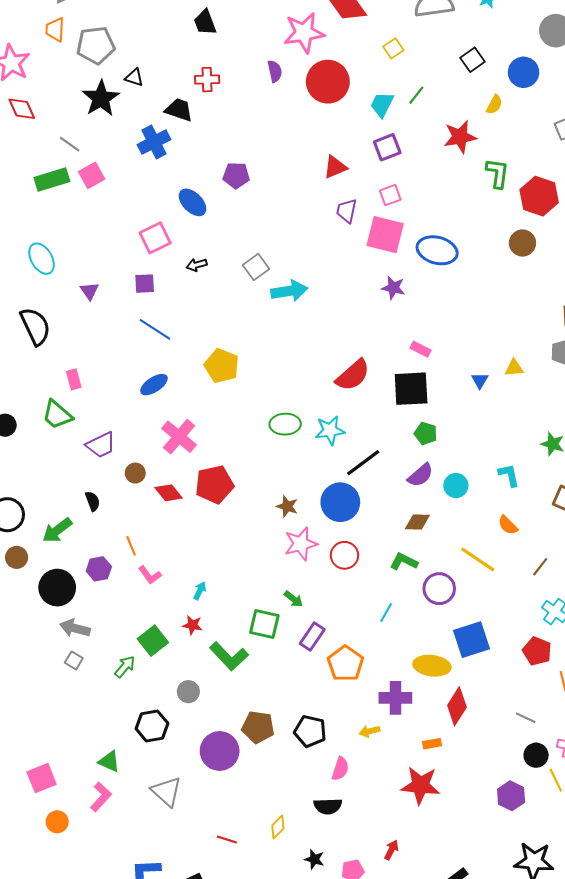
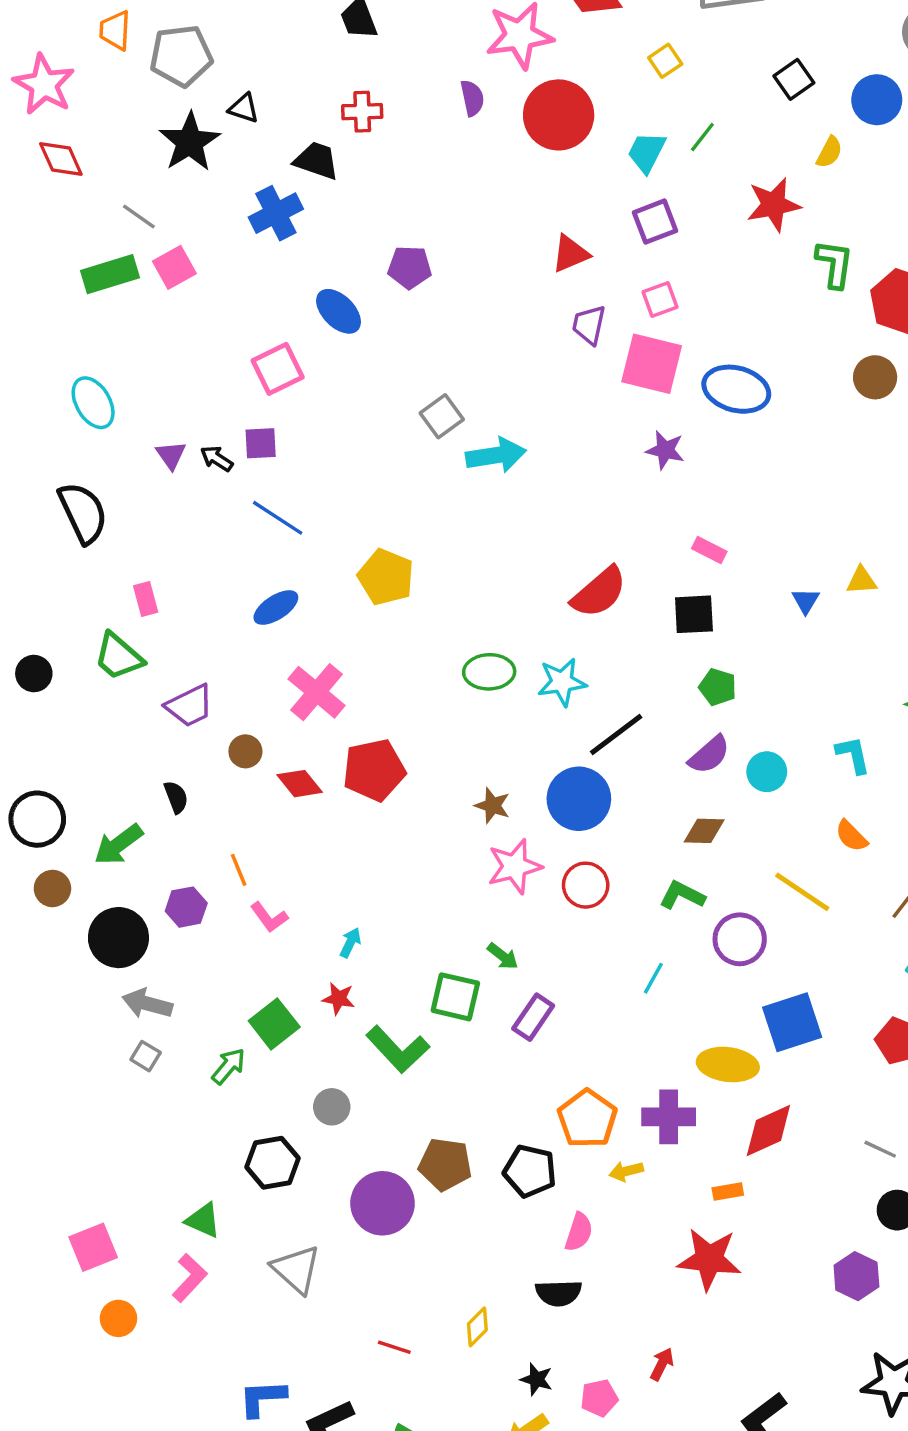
black arrow: (197, 265) -> (217, 459), moved, turned 48
black square: (411, 389) -> (694, 614), size x0.7
orange pentagon: (346, 664) -> (587, 1119), moved
red diamond: (457, 706) -> (768, 1131), turned 33

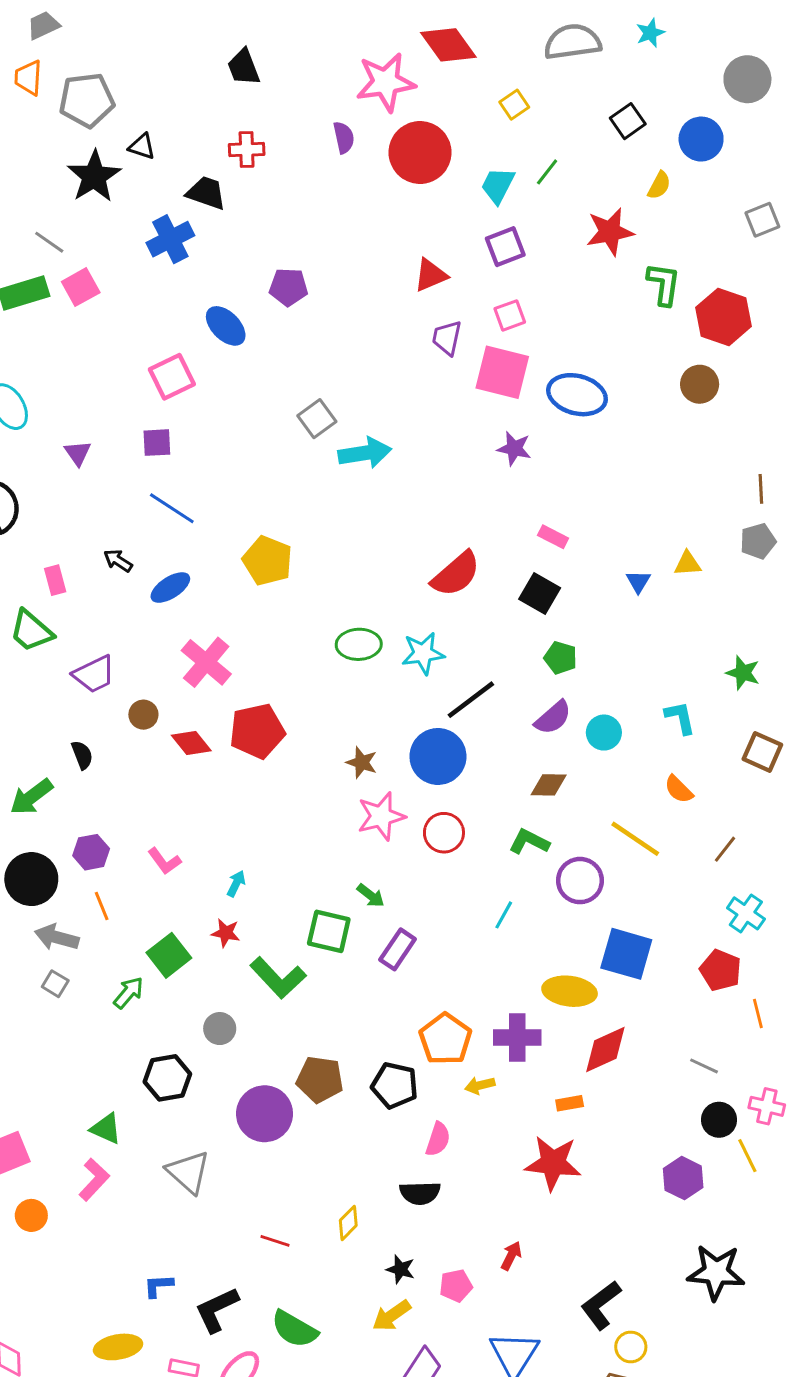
black arrow: (217, 459) -> (118, 561), moved
black square: (694, 614) -> (540, 594), turned 33
orange line: (239, 870) -> (102, 906), moved
blue square: (792, 1022) -> (626, 954), turned 34
blue L-shape: (262, 1398) -> (158, 1286), size x0.7

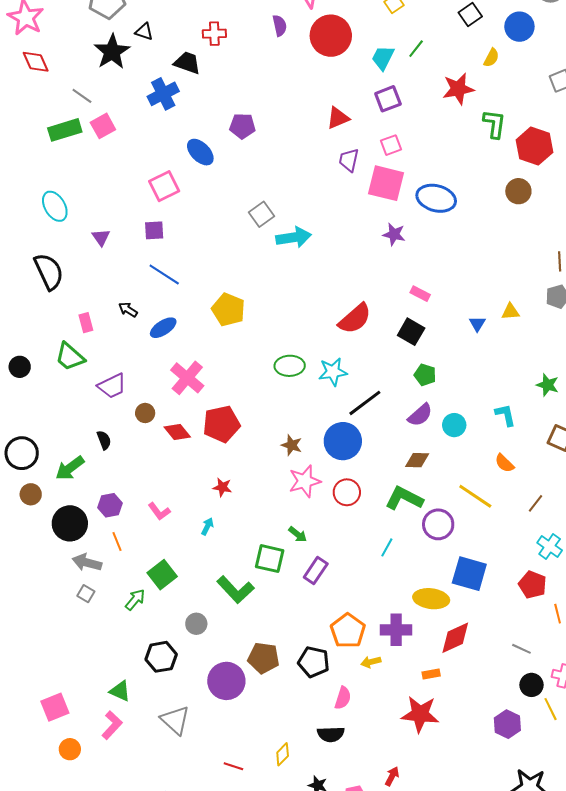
green L-shape: (529, 842) -> (404, 498), size x1.4
red star: (226, 933) -> (222, 487), moved

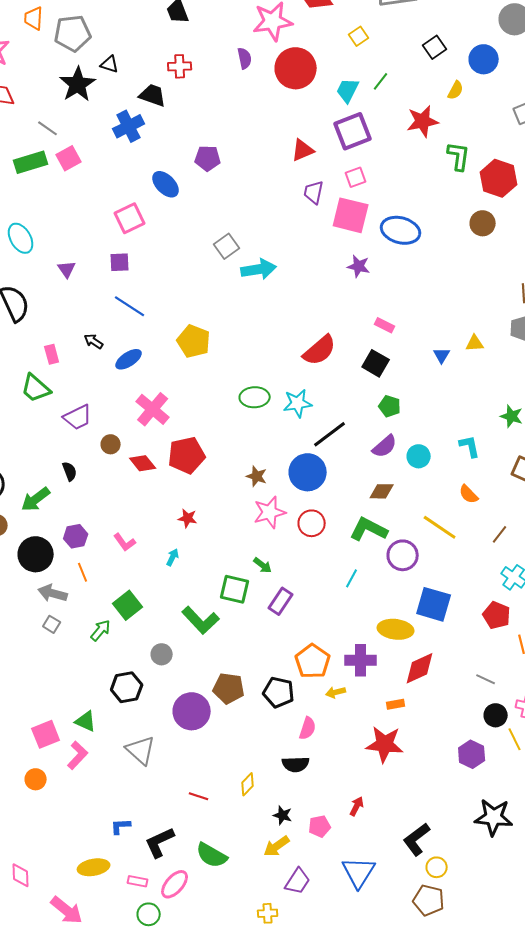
purple square: (388, 99) -> (353, 131), size x1.4
pink square: (55, 707) -> (46, 734), moved

